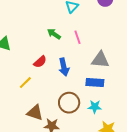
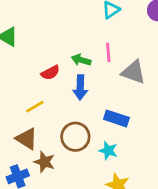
green arrow: (54, 34) -> (81, 60), moved, turned -32
gray triangle: (100, 60) -> (133, 72), moved
yellow line: (25, 83) -> (35, 107), moved

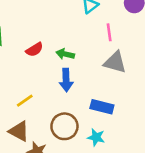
pink line: (108, 52) -> (109, 32), moved
red semicircle: (50, 73) -> (34, 50), moved

